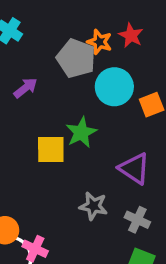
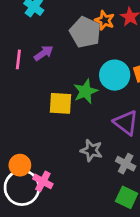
cyan circle: (114, 87) -> (115, 75), moved

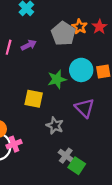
yellow square: (60, 103) -> (34, 99), moved
gray cross: (126, 164) -> (66, 156), moved
pink cross: (43, 181) -> (14, 144), turned 32

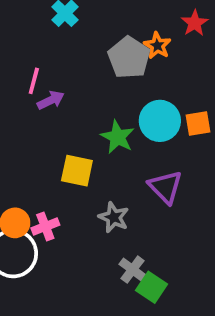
red star: (99, 27) -> (195, 23), moved
purple arrow: (29, 45) -> (51, 100), moved
green star: (57, 79) -> (118, 137), turned -30
pink cross: (14, 144) -> (45, 226), moved

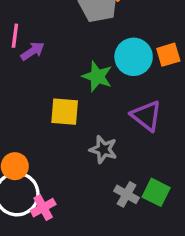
pink cross: (45, 226) -> (43, 208), moved
green square: (152, 287) -> (156, 192), moved

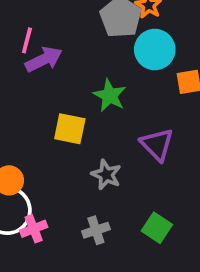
purple arrow: (33, 51) -> (44, 59), size x1.4
cyan circle: (134, 57) -> (155, 50), moved
gray cross: (127, 194) -> (96, 230), moved, turned 35

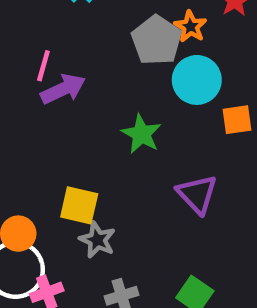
yellow square: (70, 129) -> (79, 205), moved
gray star: (106, 175) -> (97, 240), moved

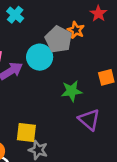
cyan circle: (197, 80) -> (40, 57), moved
green star: (141, 134) -> (72, 91), moved, turned -30

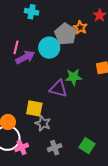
cyan cross: (15, 15) -> (32, 12), turned -32
purple triangle: (89, 120) -> (58, 89), moved, turned -30

